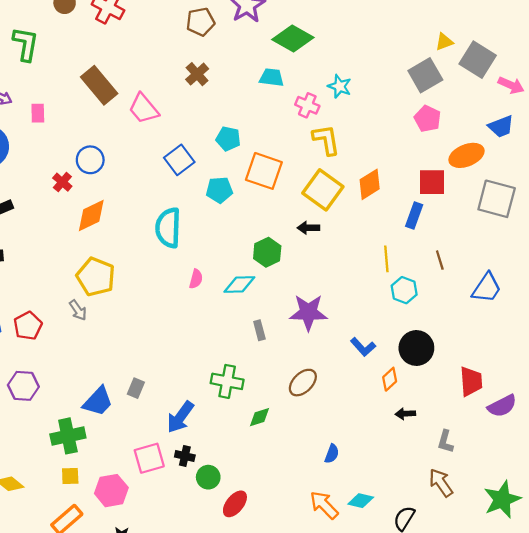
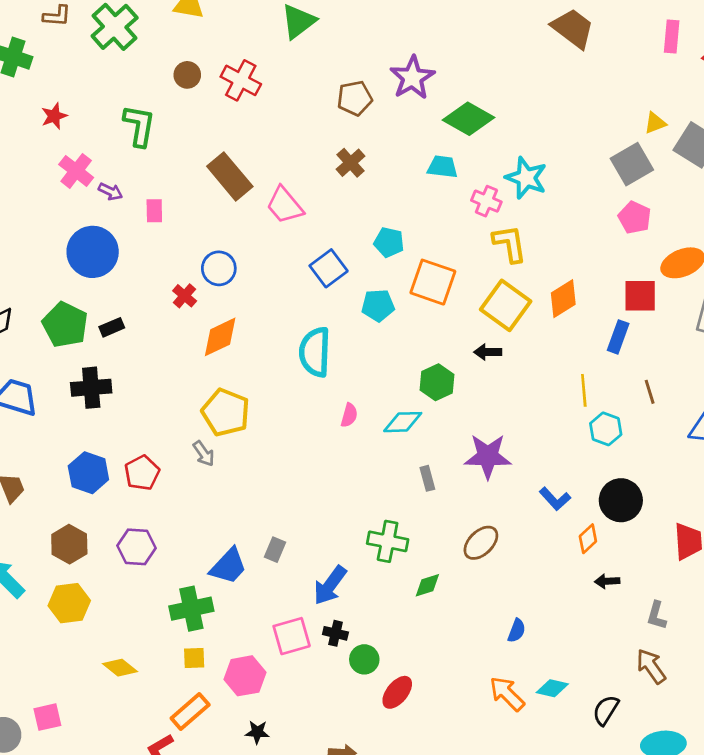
cyan star: (340, 86) -> (526, 178), size x1.4

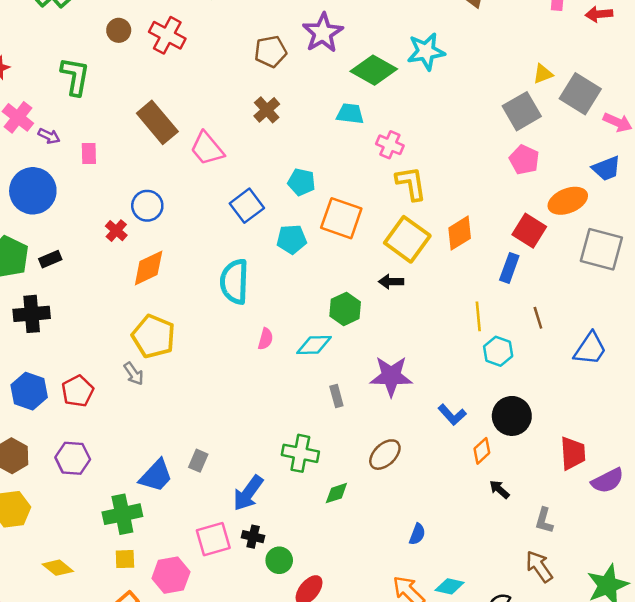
cyan star: (526, 178) -> (426, 51), moved, turned -30
red square: (640, 296) -> (529, 231), turned 32
black arrow: (607, 581) -> (499, 489), turned 45

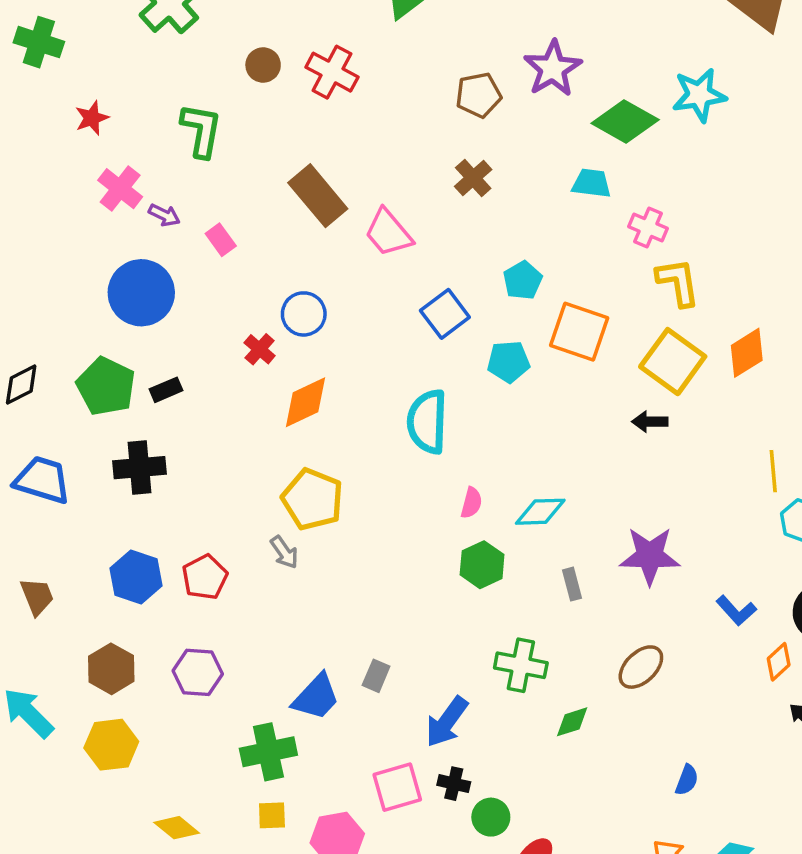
pink rectangle: (89, 153) -> (221, 240), turned -35
cyan pentagon: (302, 182) -> (523, 280), turned 30
green hexagon: (345, 309) -> (482, 565), moved

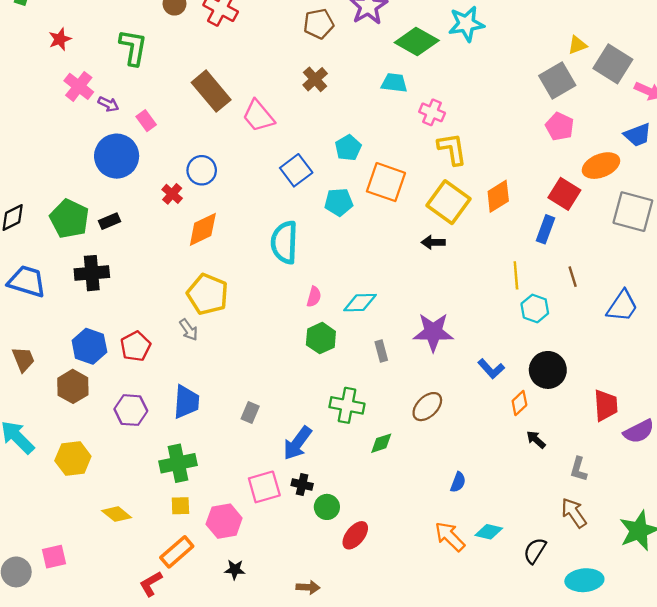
blue circle: (141, 293) -> (117, 156), moved
brown hexagon: (111, 669) -> (73, 386), moved
blue trapezoid: (316, 697) -> (186, 402), moved, turned -39

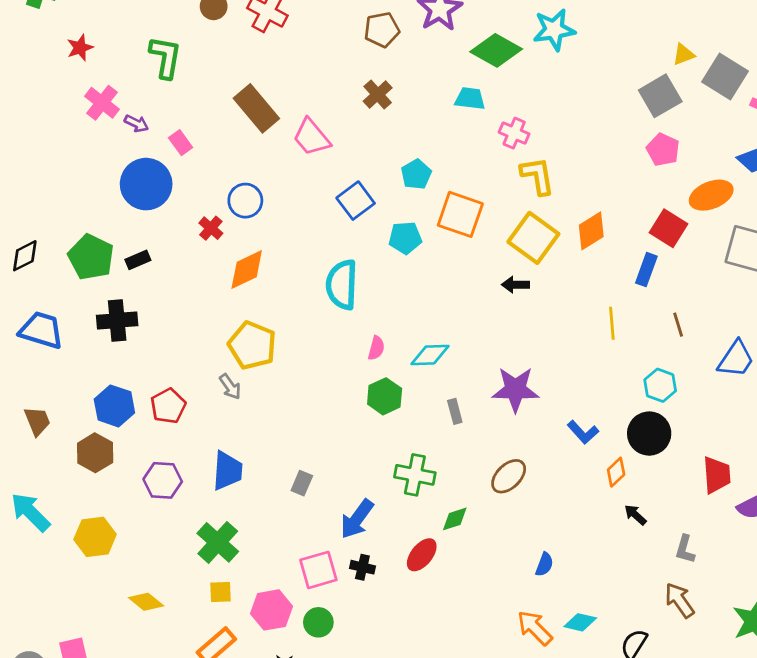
cyan hexagon: (535, 308) -> (660, 385), moved
green cross: (178, 463) -> (218, 542), turned -36
green circle: (327, 507) -> (318, 622), moved
red ellipse: (355, 535) -> (422, 555), moved

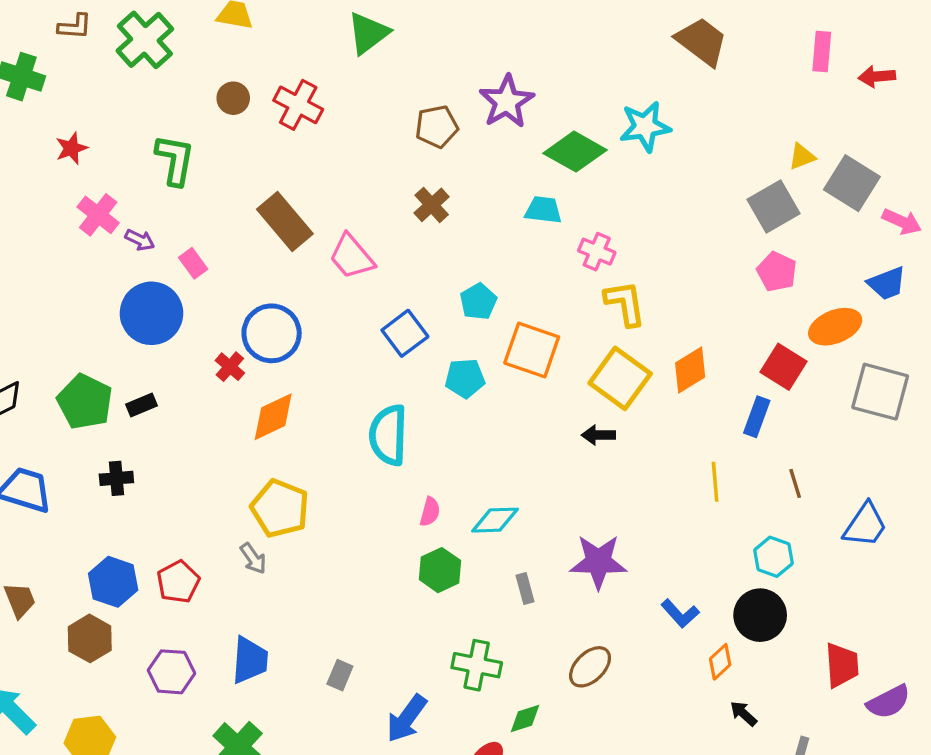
blue circle: (245, 201) -> (272, 333), size x1.4
black cross: (117, 321) -> (116, 478), size x0.7

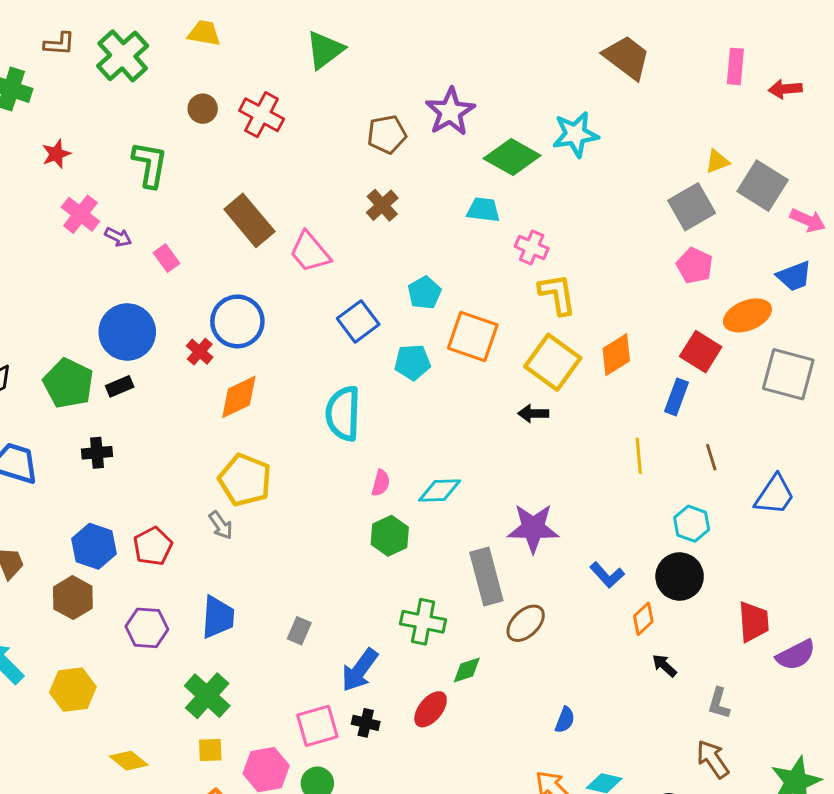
blue circle: (151, 313) -> (127, 332), moved
gray rectangle: (525, 588) -> (486, 576), moved, size x2.0

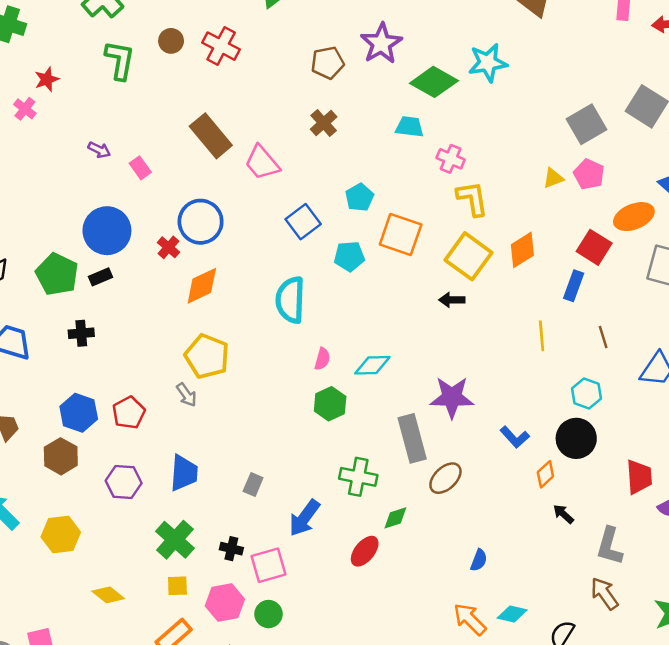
yellow triangle: (717, 161) -> (553, 178), moved
green L-shape: (150, 164) -> (120, 60), moved
pink cross: (80, 214) -> (25, 109), moved, size x0.7
gray L-shape: (719, 703) -> (610, 546), size x1.4
black cross: (366, 723) -> (231, 549), moved

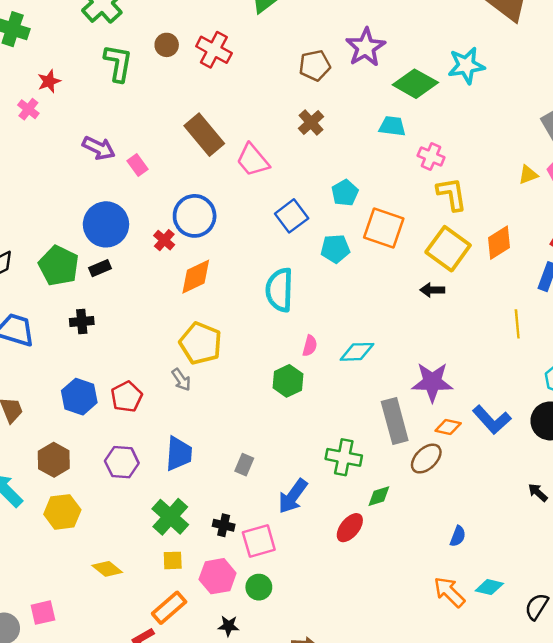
purple arrow: (99, 150) -> (99, 148), size x1.5
green hexagon: (330, 404) -> (288, 381), moved
blue L-shape: (515, 437) -> (492, 420), size x1.4
brown hexagon: (61, 456) -> (54, 460), moved
orange diamond: (545, 474) -> (448, 427), moved, turned 55

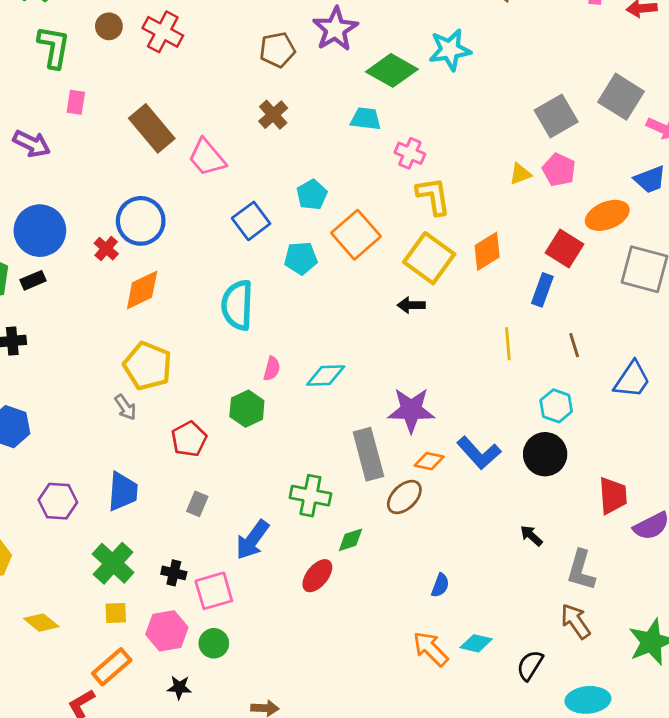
pink rectangle: (138, 165) -> (76, 102), moved, turned 45
orange square: (384, 228) -> (356, 235), turned 30
red pentagon: (127, 397) -> (189, 439), moved

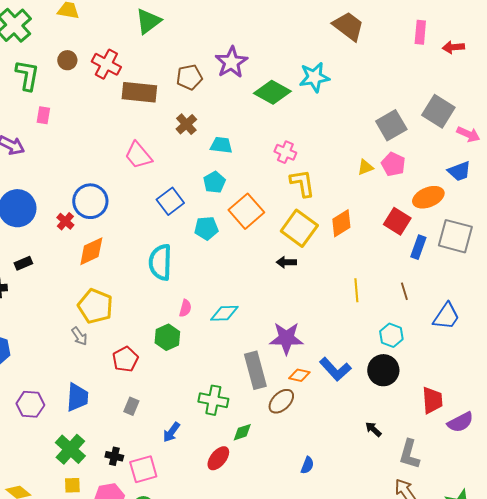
cyan trapezoid: (366, 119) -> (221, 145), moved
brown rectangle: (152, 128) -> (139, 92), moved, turned -44
black rectangle: (33, 280) -> (23, 263), moved
blue rectangle: (542, 290) -> (418, 247), moved
blue arrow: (252, 540) -> (171, 432), size x0.7

